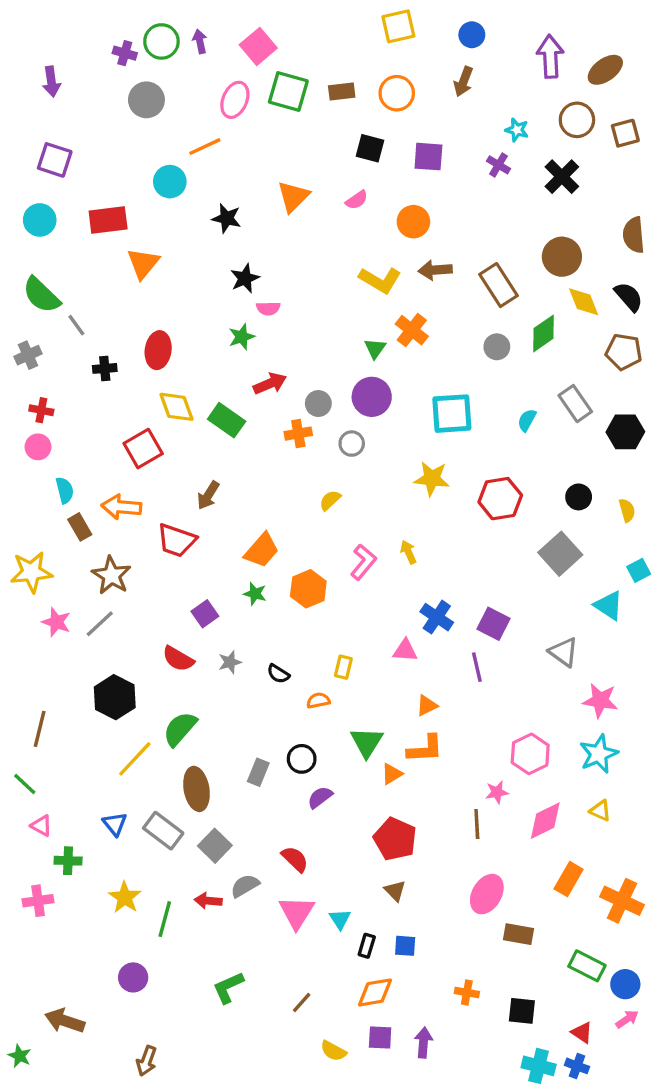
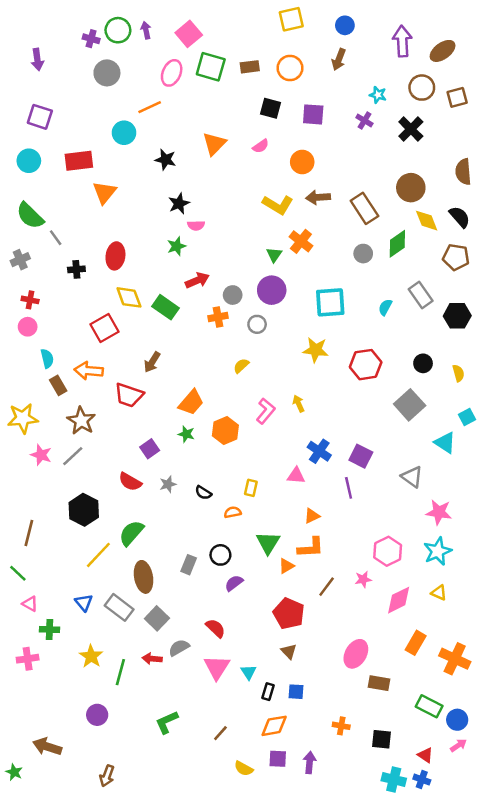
brown line: (477, 824) -> (327, 587), moved, turned 40

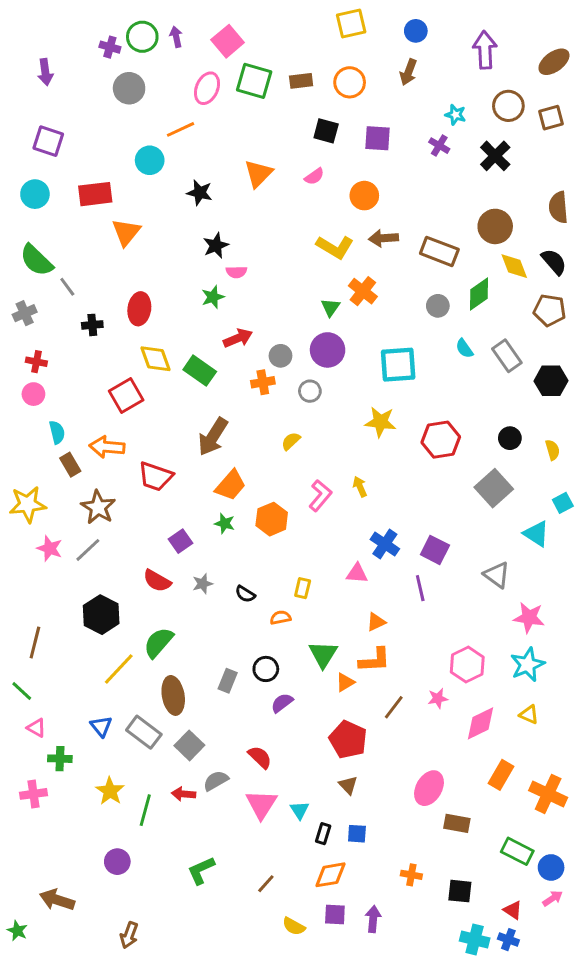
brown ellipse: (443, 51) -> (554, 62), moved
brown rectangle: (364, 208) -> (439, 251), turned -36
cyan semicircle: (385, 307) -> (464, 348), moved, turned -63
brown arrow: (152, 362) -> (213, 437), moved, size x1.5

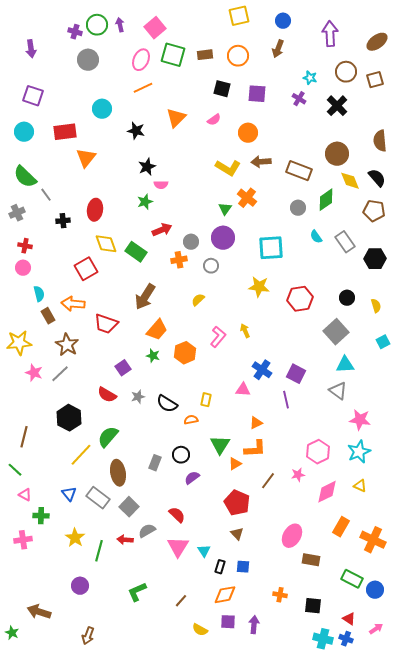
orange line: (181, 129) -> (143, 88), moved
cyan triangle: (536, 534) -> (345, 365), moved, turned -36
black semicircle: (245, 594) -> (167, 404), size x1.5
pink arrow: (553, 898) -> (376, 629), moved

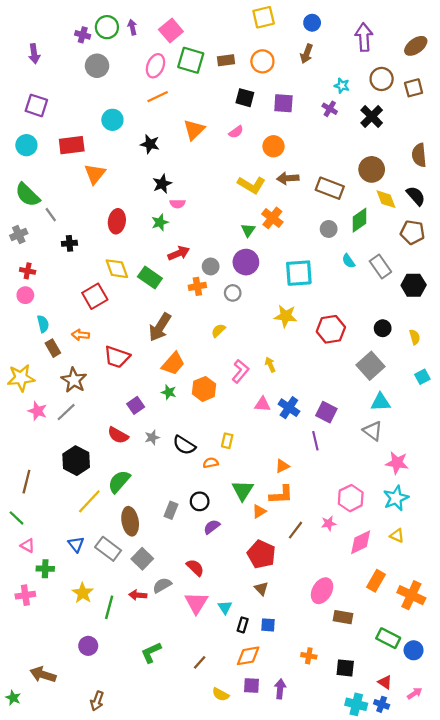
red ellipse: (95, 210) -> (117, 221), moved
orange arrow: (73, 304) -> (80, 335), size x0.7
pink triangle: (243, 390) -> (262, 404), moved

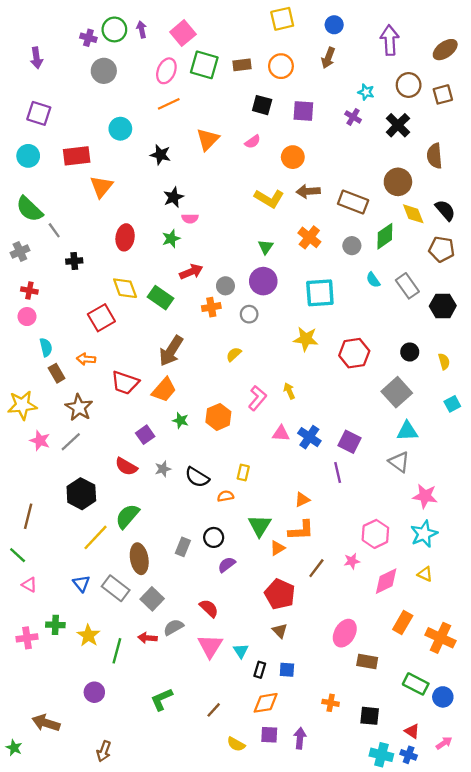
brown semicircle: (419, 155) -> (435, 156), moved
orange cross: (272, 218) -> (309, 237), moved
orange trapezoid: (173, 364) -> (164, 390), moved
green cross: (45, 569) -> (55, 625), moved

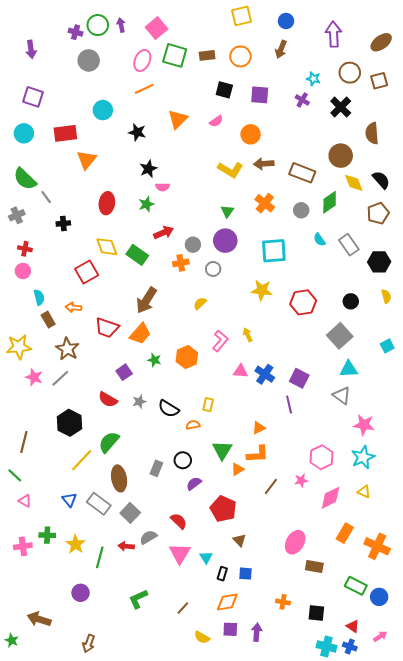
brown pentagon: (442, 249) -> (378, 213), turned -30
yellow semicircle: (444, 361) -> (386, 296), moved
red pentagon: (280, 594) -> (223, 509), moved

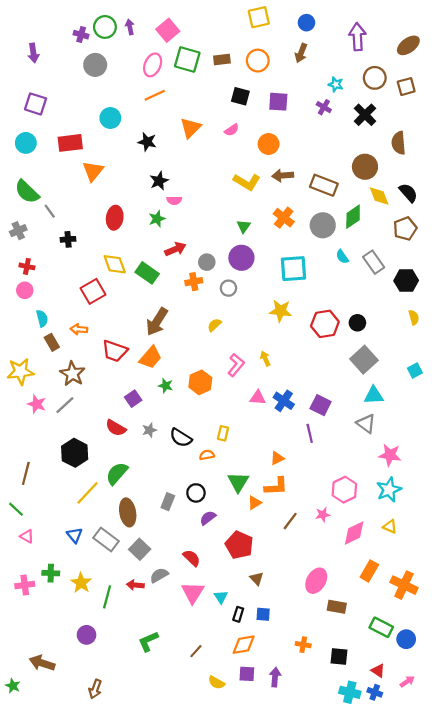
gray circle: (301, 210) -> (323, 225), size x1.5
black circle: (351, 301) -> (357, 323), moved

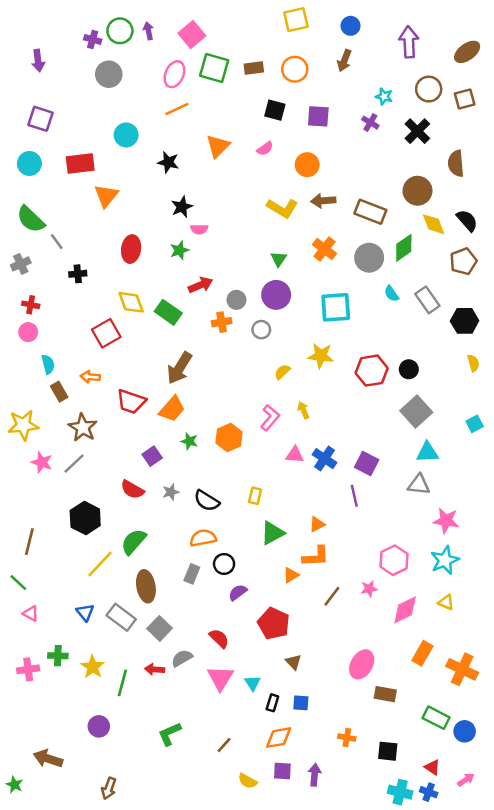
yellow semicircle: (214, 325) -> (282, 372), moved
gray triangle: (366, 424) -> (419, 485), turned -30
orange semicircle: (207, 455) -> (203, 538), moved, size x1.5
green triangle: (238, 482) -> (272, 533), moved, turned 30

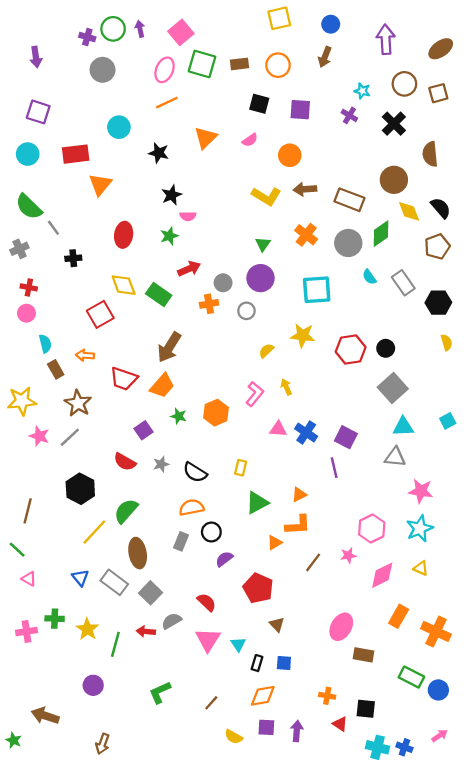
cyan square: (475, 424) -> (448, 421), moved
red triangle: (432, 767) -> (340, 724), moved

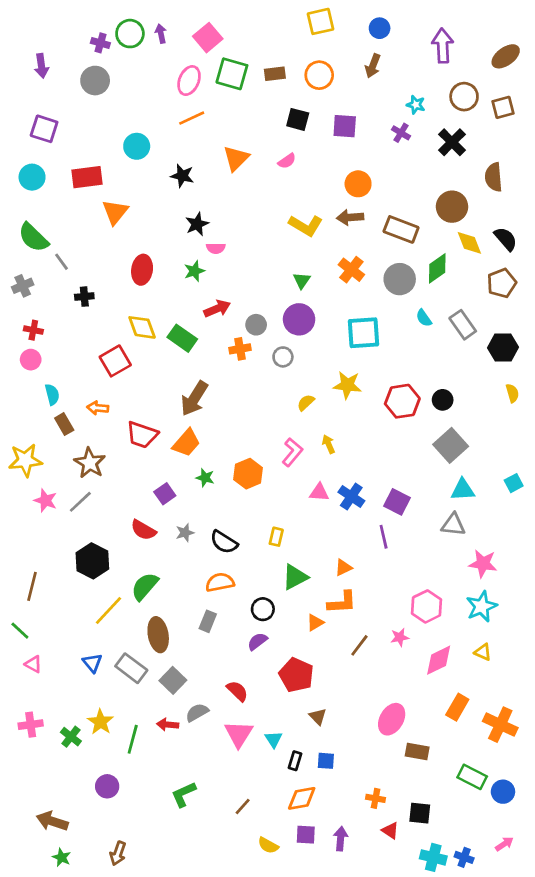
gray circle: (103, 70) -> (95, 81), moved
orange circle: (290, 155) -> (358, 184), moved
black circle: (211, 532) -> (263, 609), moved
green cross: (55, 619) -> (71, 737), moved, turned 36
green star: (14, 740) -> (62, 857), moved

